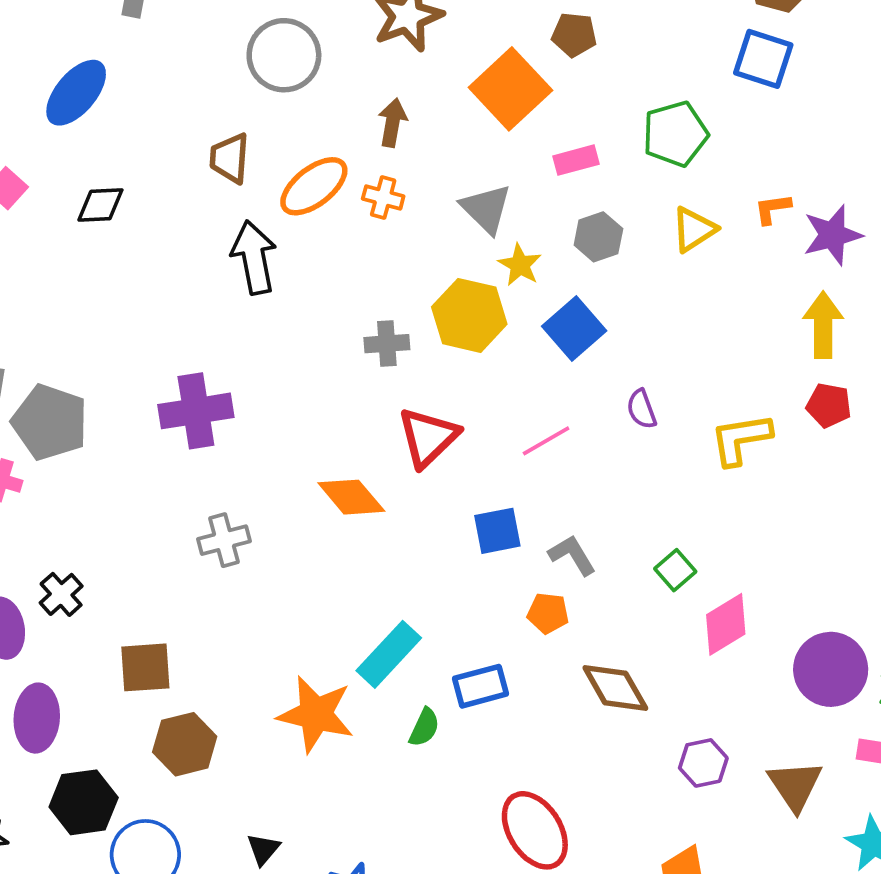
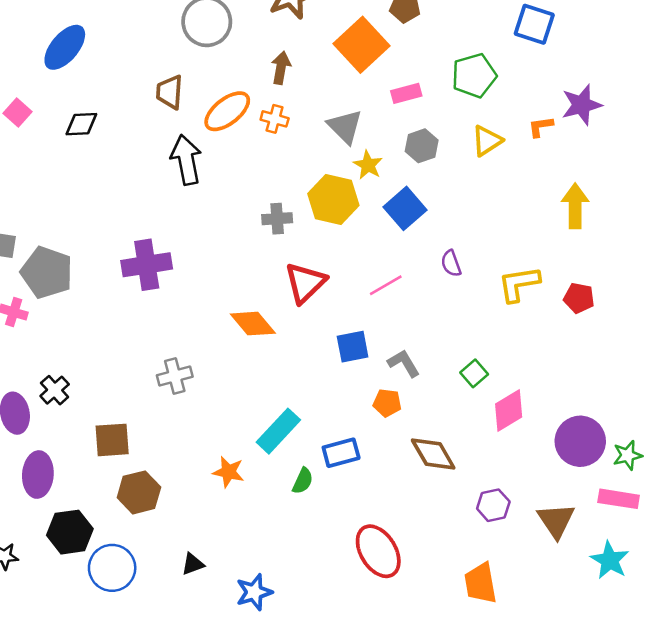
purple star: (833, 235) -> (582, 105), moved
red pentagon: (829, 405) -> (579, 298), moved
gray cross: (224, 540) -> (175, 376), moved
orange star: (316, 714) -> (228, 472), size x0.6
black triangle: (263, 849) -> (193, 564), turned 30

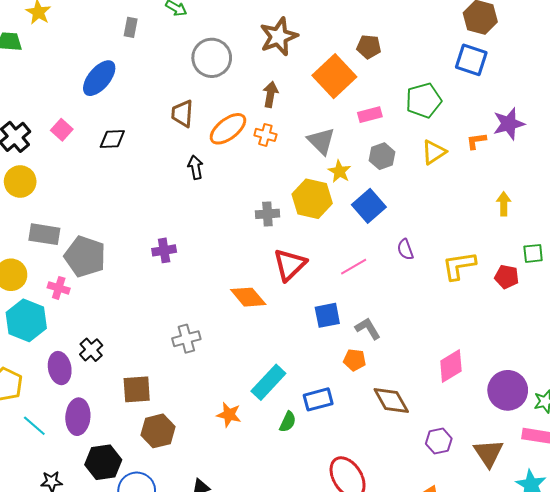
black arrow: (186, 160) -> (195, 167), size x0.6
yellow arrow: (575, 206) -> (504, 204), size x0.7
purple cross: (147, 265) -> (164, 250), size x0.6
green square: (474, 373) -> (533, 253), moved, turned 35

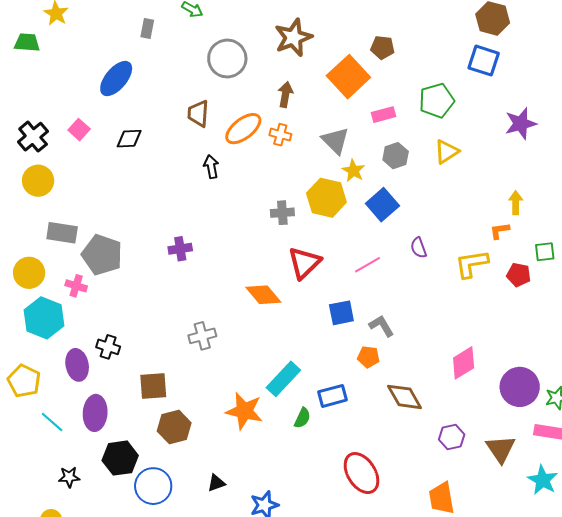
orange L-shape: (476, 141) -> (500, 231), moved
black cross: (91, 350) -> (108, 347), turned -30
orange star: (229, 415) -> (244, 411), size x1.5

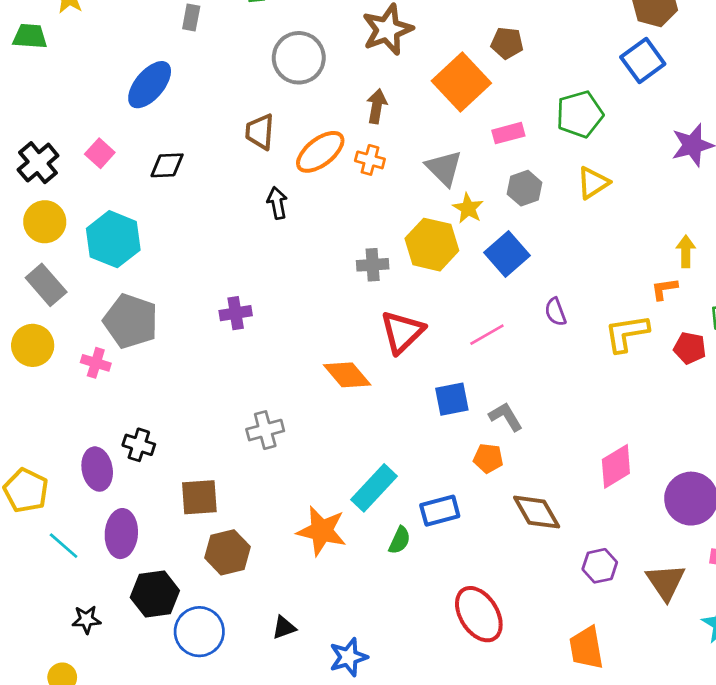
blue square: (484, 61) -> (643, 60), turned 36
gray rectangle: (62, 233) -> (46, 285), moved, turned 40
cyan hexagon: (44, 318) -> (113, 239), moved

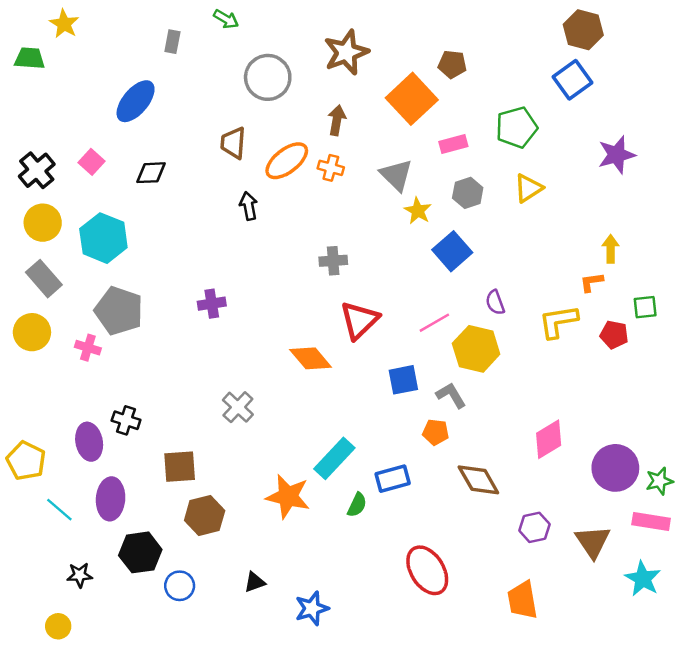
yellow hexagon: (432, 245) -> (476, 349), moved
gray cross: (265, 430) -> (238, 407), turned -32
blue circle: (199, 632) -> (180, 586), size x0.7

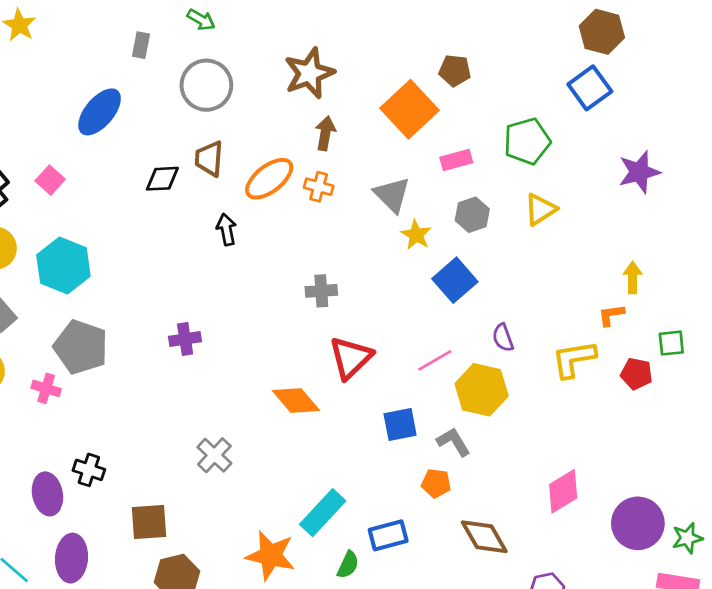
brown star: (346, 52) -> (309, 73), moved
gray circle: (268, 77) -> (206, 85), moved
black diamond: (151, 173) -> (162, 179), moved

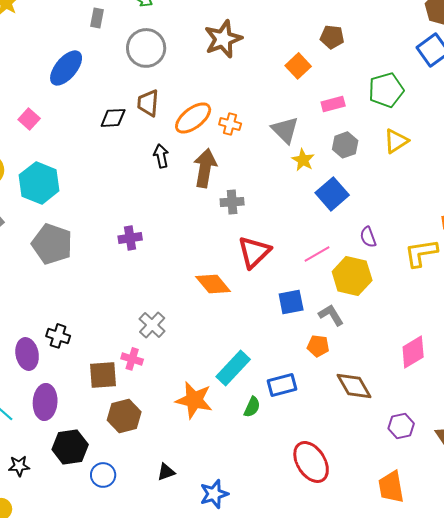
orange square: (409, 109) -> (298, 66), size x0.6
brown arrow: (325, 133) -> (205, 168), moved, size x1.5
pink cross: (46, 388) -> (132, 359), moved

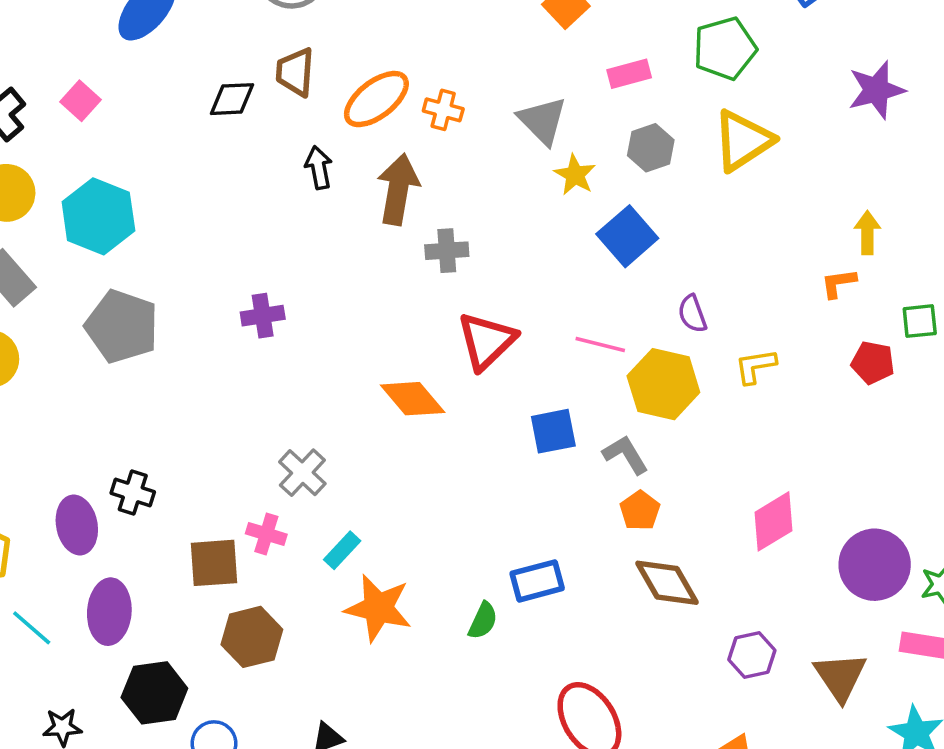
yellow triangle: (396, 141) -> (743, 141), size x1.4
yellow L-shape: (421, 253) -> (755, 366), moved, size x0.7
pink line: (317, 254) -> (600, 345), turned 44
orange pentagon: (318, 346) -> (640, 511), moved, turned 30
cyan rectangle: (233, 368) -> (342, 550), moved, size x0.6

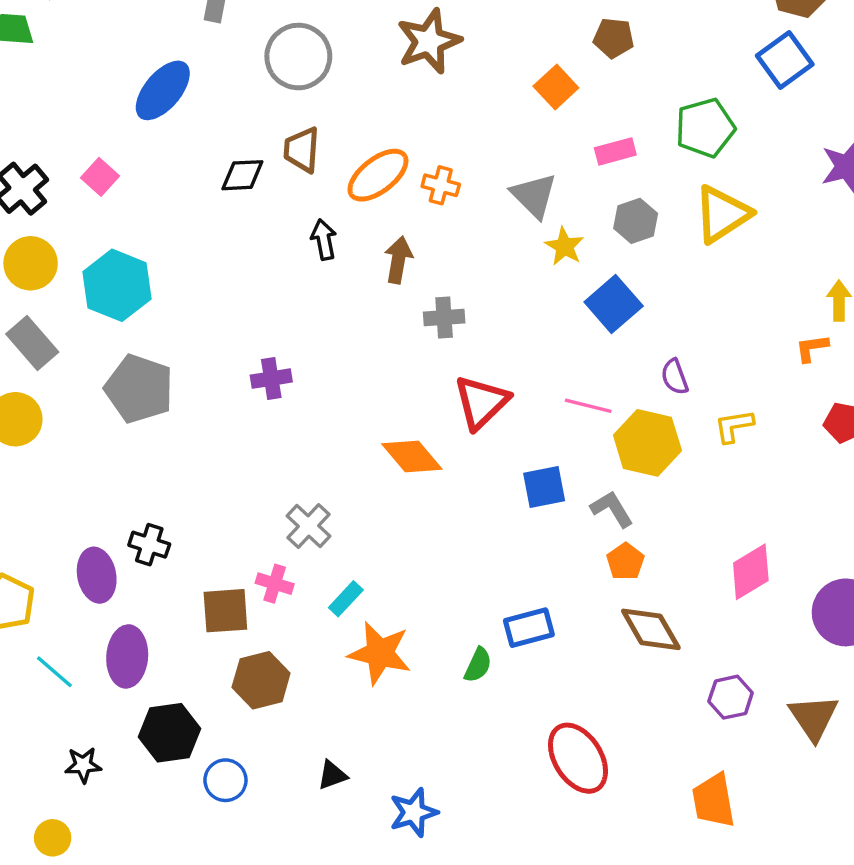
brown arrow: (398, 189) -> (398, 260), size x0.7

